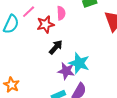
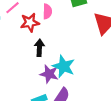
black arrow: (56, 47) -> (39, 48), turned -42

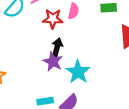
purple star: (49, 74) -> (53, 62), moved

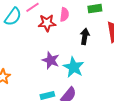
black arrow: (57, 47) -> (85, 36), moved

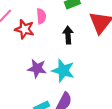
red star: (47, 23) -> (24, 29), turned 30

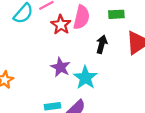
pink semicircle: (41, 16) -> (81, 17), size x1.5

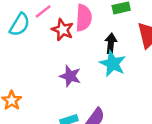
cyan star: (85, 78) -> (113, 64), moved

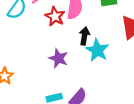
black arrow: (111, 43) -> (84, 36), moved

